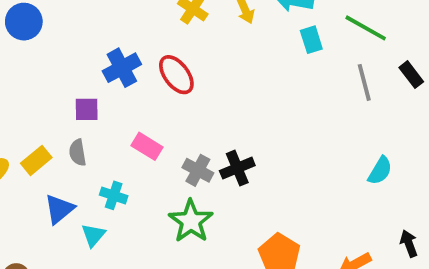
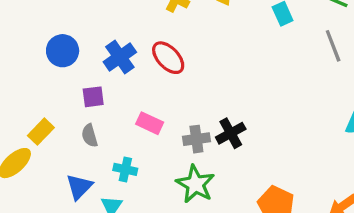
blue circle: (24, 22) -> (63, 51), moved
yellow rectangle: (36, 160) -> (41, 132), moved
gray cross: (198, 170) -> (196, 139), turned -30

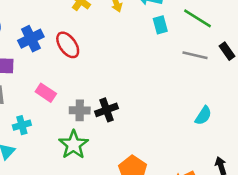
gray line: (333, 46) -> (195, 55), turned -65
cyan cross: (125, 169) -> (22, 125), turned -36

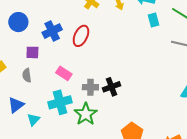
red ellipse: (68, 45) -> (81, 36), turned 60
cyan cross: (22, 125) -> (60, 102), moved, size x1.6

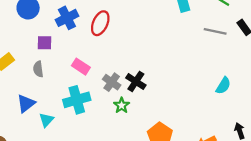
gray cross: (90, 87) -> (112, 82), turned 35
black cross: (111, 87) -> (136, 82), turned -36
green star: (86, 114) -> (122, 105), moved, size x0.6

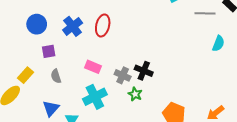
purple square: (45, 43) -> (49, 51), moved
cyan semicircle: (223, 86) -> (218, 44), moved

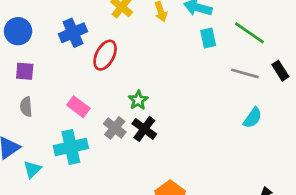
blue cross: (73, 26) -> (73, 33), moved
green star: (135, 94) -> (138, 100), moved

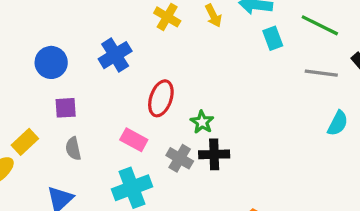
red ellipse: (105, 55) -> (161, 98), moved
black cross: (144, 129) -> (214, 154), turned -30

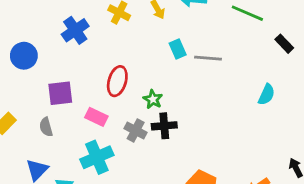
cyan rectangle: (273, 38) -> (178, 49), moved
blue cross: (115, 55) -> (75, 30), moved
gray line: (321, 73) -> (208, 58), moved
purple square: (66, 108) -> (60, 93), moved, size x1.4

